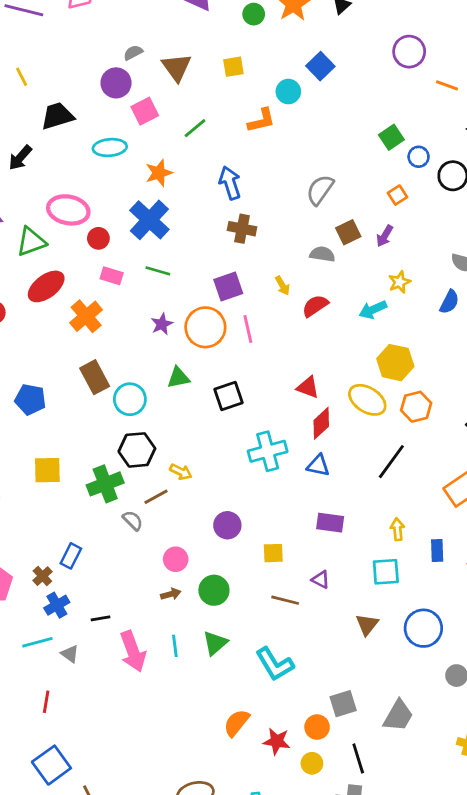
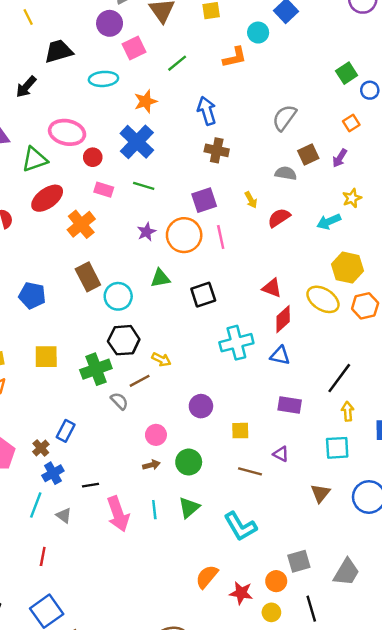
black line: (391, 462) -> (339, 378), moved
cyan line: (37, 642) -> (36, 505), turned -55

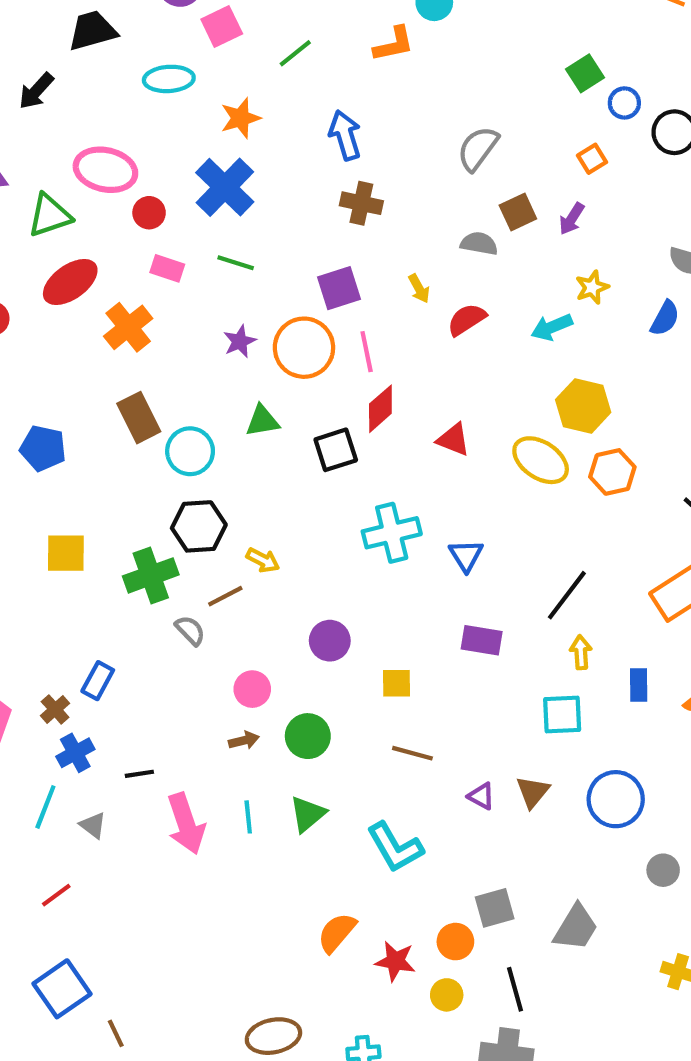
red diamond: (283, 319) -> (380, 409), moved
blue triangle: (280, 356) -> (466, 555), turned 45
purple triangle: (281, 454) -> (481, 796), moved
red line: (43, 556) -> (56, 895), turned 42

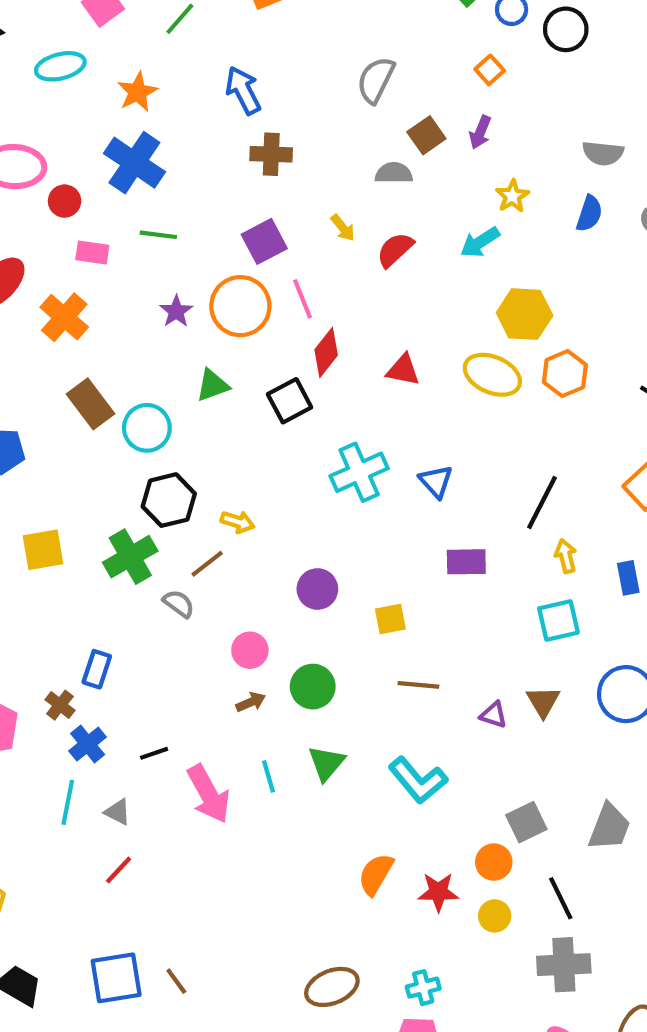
red line: (56, 895) -> (119, 870), moved
blue square: (62, 989) -> (116, 978), turned 36
brown line: (116, 1033) -> (176, 981), moved

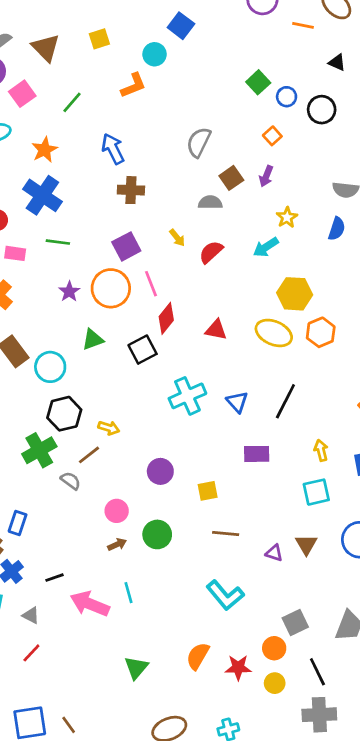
black line: (542, 503) -> (285, 401), moved
green triangle: (326, 763) -> (136, 668), moved
pink arrow: (209, 794) -> (90, 604), turned 141

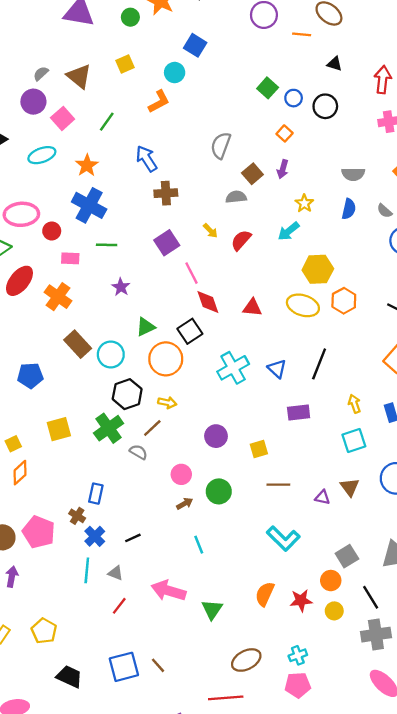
orange circle: (111, 288) -> (166, 359), moved
red diamond: (166, 318) -> (208, 302), turned -52
pink arrow: (90, 604) -> (168, 591), moved

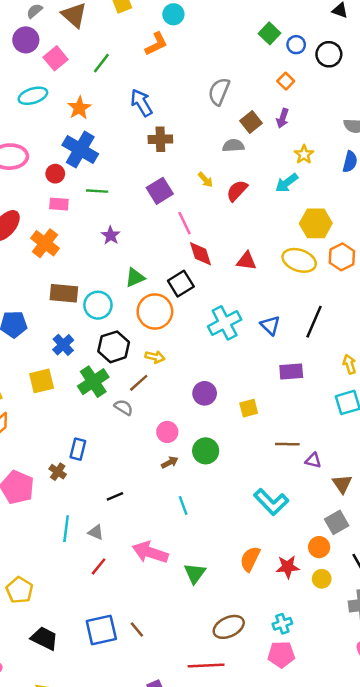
red circle: (52, 231) -> (55, 174), moved
brown rectangle: (78, 344) -> (64, 293), turned -44
brown line: (278, 485) -> (287, 444), moved
brown triangle: (350, 487) -> (342, 484), moved
blue cross: (95, 536) -> (63, 345), moved

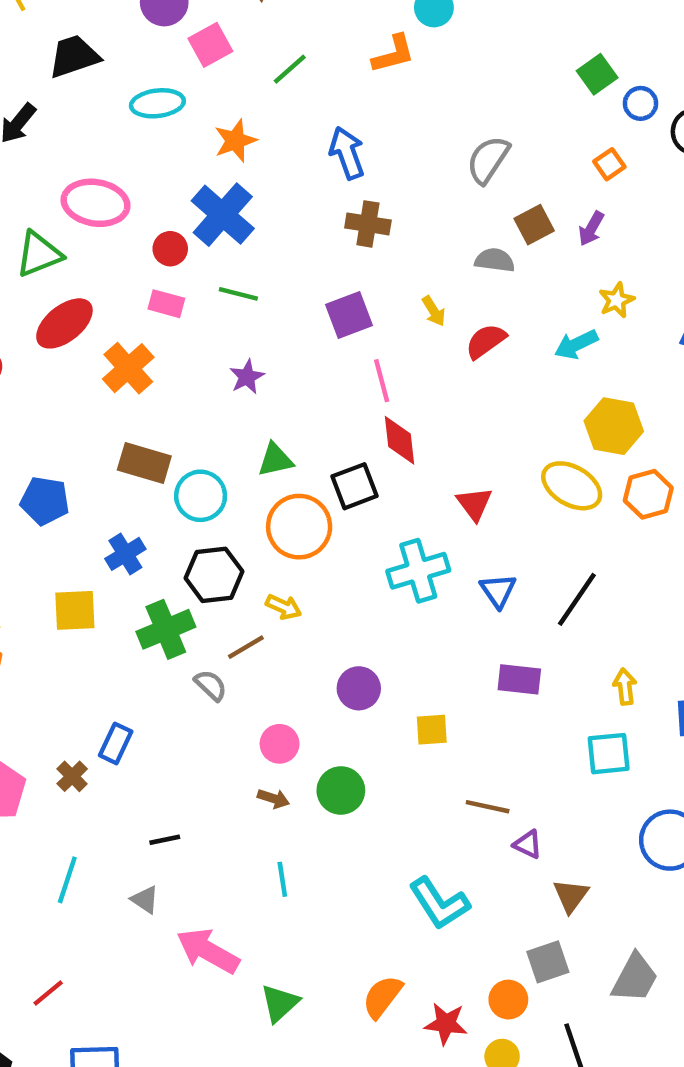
red triangle: (246, 261) -> (474, 504), moved, turned 35
brown arrow: (170, 462) -> (273, 799), turned 35
gray triangle: (96, 532) -> (145, 900), moved
red line: (99, 566) -> (48, 993), moved

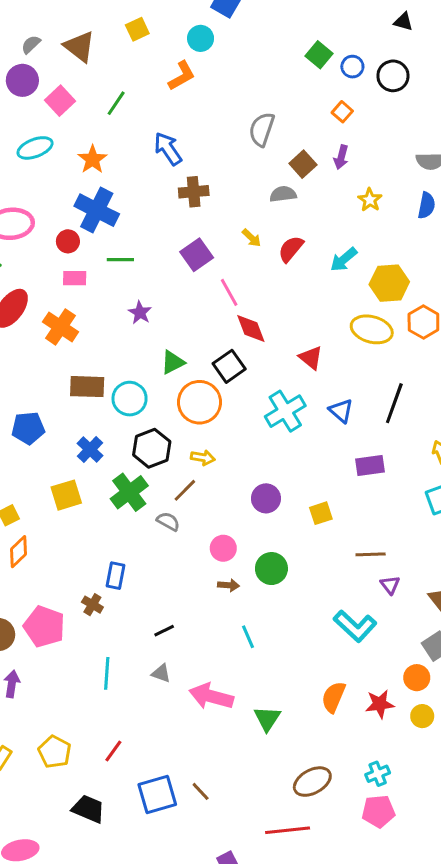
cyan arrow: (576, 344) -> (344, 259), moved
purple triangle: (528, 844) -> (390, 585), moved, turned 42

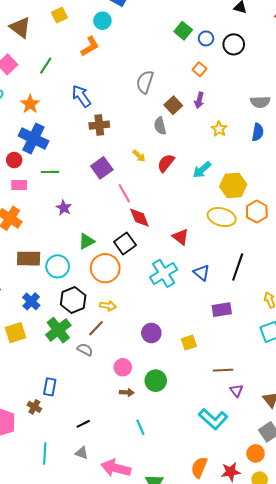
gray semicircle: (283, 194) -> (160, 126), turned -96

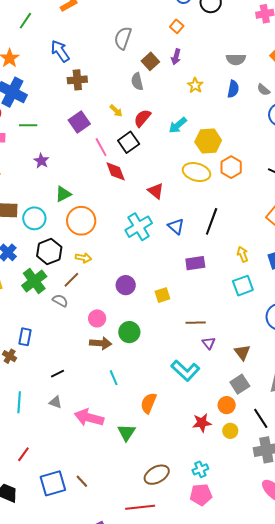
black square: (125, 243) -> (129, 142), moved
brown arrow: (127, 392) -> (101, 343), size x1.5
orange semicircle: (199, 467) -> (149, 403), moved

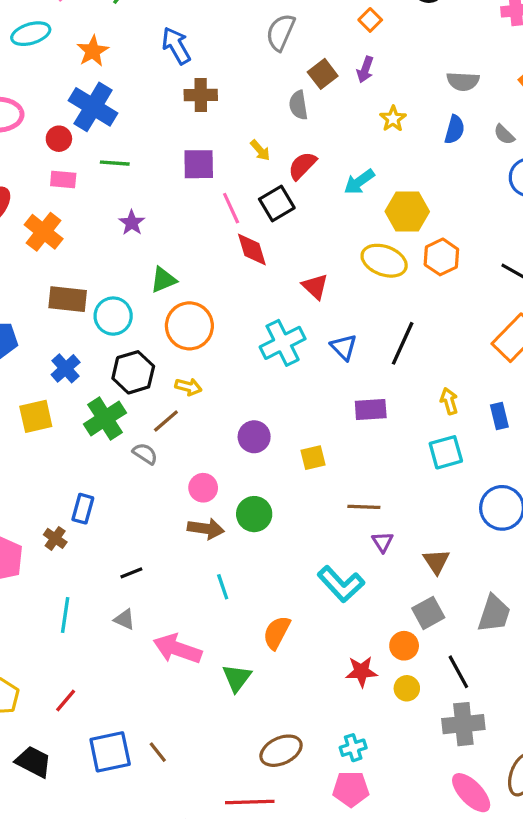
purple square: (79, 122) -> (199, 164), turned 30

